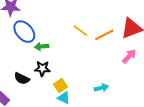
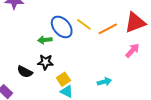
blue ellipse: (24, 32) -> (62, 27), moved

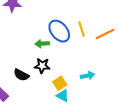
yellow line: (84, 24) -> (81, 29), turned 35
cyan arrow: (104, 82) -> (87, 76), moved

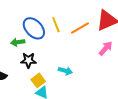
black star: (42, 66) -> (28, 60), moved
cyan arrow: (87, 76) -> (65, 71), turned 32

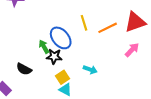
blue ellipse: (34, 28) -> (61, 38), moved
green arrow: (18, 42) -> (44, 47), moved, turned 64

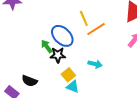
orange line: (108, 28) -> (96, 29), moved
black semicircle: (24, 69) -> (30, 81), moved

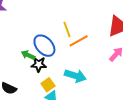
green arrow: (47, 46) -> (28, 55), turned -32
cyan arrow: (95, 64) -> (75, 76), size x1.5

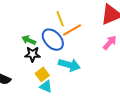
blue ellipse: (44, 46) -> (53, 40), moved
green arrow: (28, 55) -> (29, 40), moved

